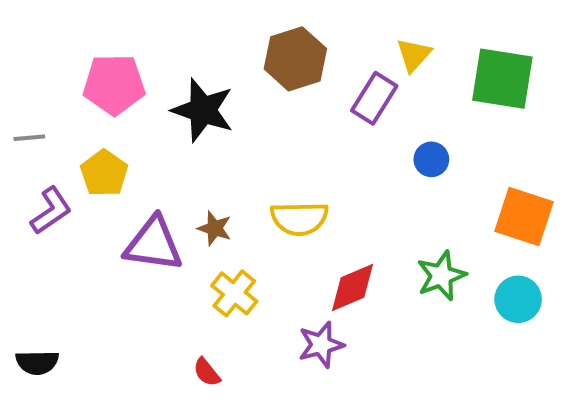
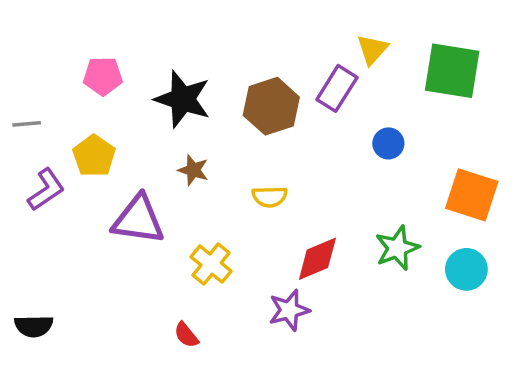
brown hexagon: (295, 59) -> (271, 106), moved
pink pentagon: (114, 84) -> (103, 76), size x0.7
yellow semicircle: (299, 219) -> (270, 197), size x0.7
brown star: (215, 228) -> (193, 170), moved

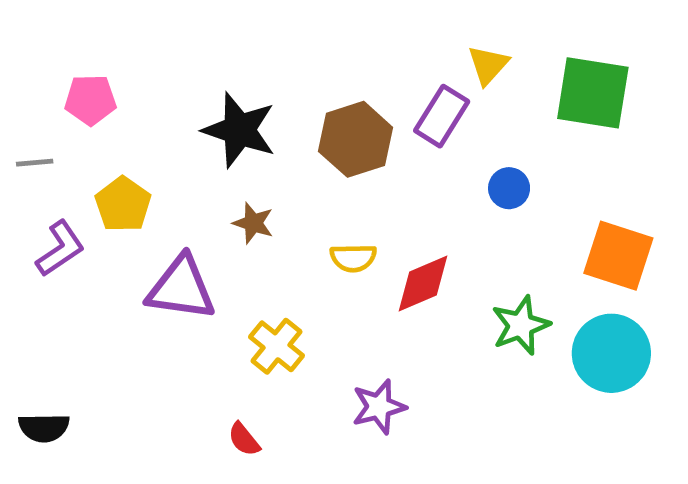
pink pentagon: (103, 76) -> (90, 100), moved
red diamond: (317, 259) -> (423, 284), moved
cyan circle: (466, 269) -> (611, 353), size x1.4

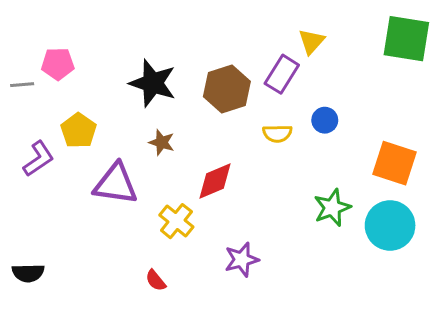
green square: (593, 93) -> (406, 39), moved
gray line: (35, 163) -> (22, 85), moved
yellow semicircle: (353, 258) -> (277, 134), moved
red diamond: (423, 284) -> (215, 181), moved

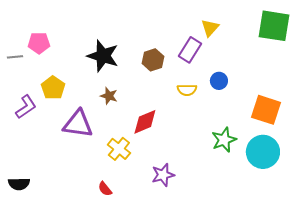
brown hexagon: (227, 89) -> (153, 60), size x0.7

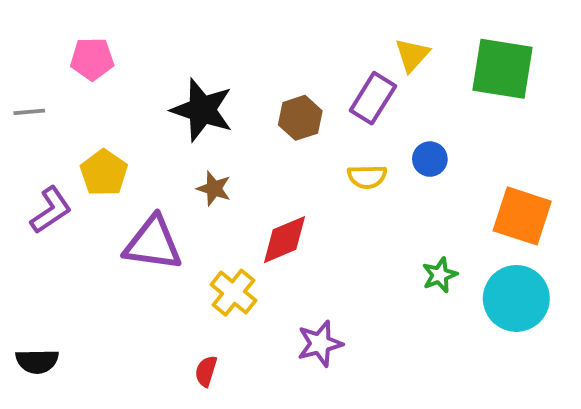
green square: (274, 26) -> (503, 69), moved
pink pentagon: (39, 43) -> (92, 59), moved
green star: (224, 140) -> (440, 275), size x0.7
red semicircle: (105, 189) -> (206, 371), turned 56

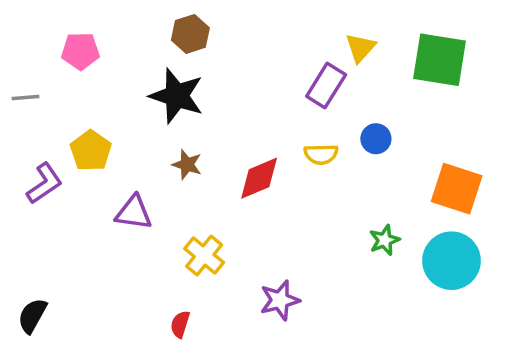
brown hexagon: (300, 118) -> (190, 34), moved
red diamond: (285, 240) -> (259, 178), moved
purple triangle: (153, 243) -> (134, 213), size x0.7
black semicircle: (37, 361) -> (32, 316), turned 120

